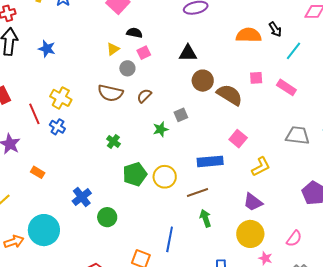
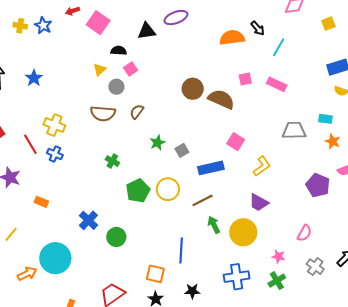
blue star: (47, 49) -> (34, 78), turned 30
black triangle: (188, 53) -> (147, 31), moved
gray square: (181, 115) -> (182, 150), moved
yellow circle: (250, 234) -> (243, 232), moved

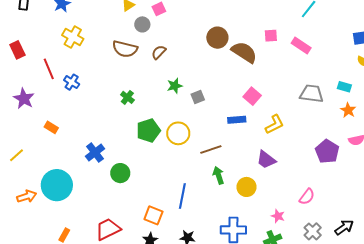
yellow cross: (54, 125) -> (73, 37), moved
blue rectangle: (211, 168) -> (237, 120), moved, size x0.7
yellow circle: (243, 232) -> (247, 187), size x0.7

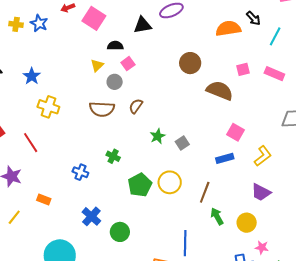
brown circle: (217, 38) -> (190, 63), moved
blue cross: (72, 82) -> (80, 172), moved
brown line: (211, 149) -> (205, 192), turned -40
yellow line: (16, 155) -> (14, 217), moved
pink star: (278, 216) -> (262, 247), moved

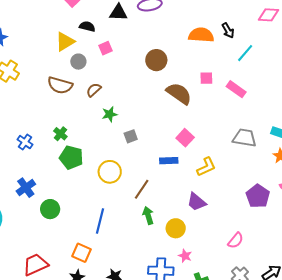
pink square: (128, 64) -> (105, 48), moved
yellow triangle: (97, 65) -> (65, 42), size x1.5
green star: (158, 136) -> (110, 114), moved
green pentagon: (140, 185) -> (71, 157), moved, turned 30
blue line: (185, 243) -> (100, 221), moved

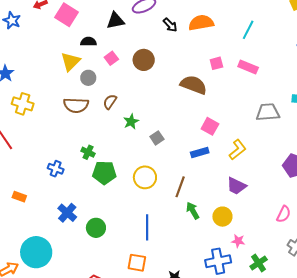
black arrow: (228, 31) -> (170, 25), moved
brown circle: (156, 60) -> (144, 60), moved

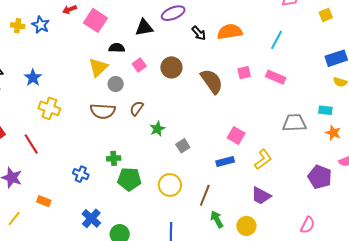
brown semicircle: (194, 85) -> (212, 81), moved, turned 32
green cross: (88, 152) -> (114, 158), turned -32

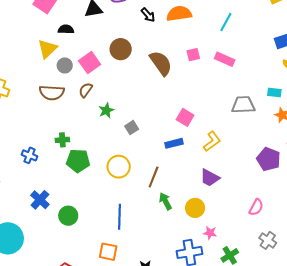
pink square: (139, 65) -> (90, 63), moved, size x1.5

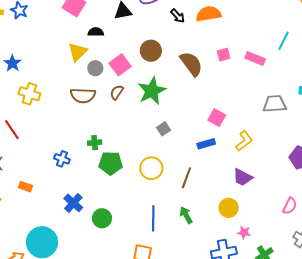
cyan line: (226, 22) -> (284, 41), moved
green star: (106, 110) -> (152, 91), moved, size x1.8
green arrow: (165, 201) -> (186, 215), moved

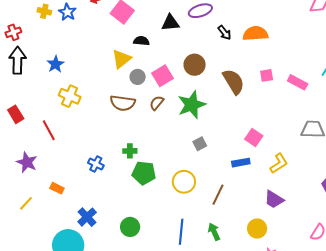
blue cross: (73, 203) -> (87, 217), moved

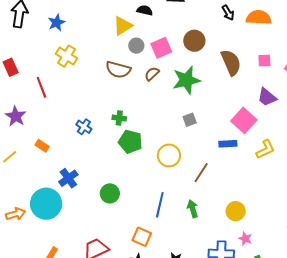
pink square: (254, 138) -> (244, 120), size x1.4
purple trapezoid: (274, 199) -> (267, 97), moved

